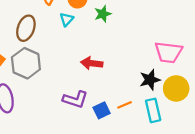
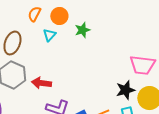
red arrow: (92, 63) -> (41, 83), moved

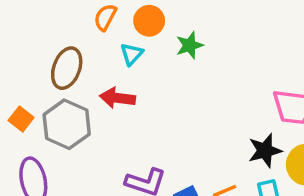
red arrow: (41, 83) -> (118, 98), moved

